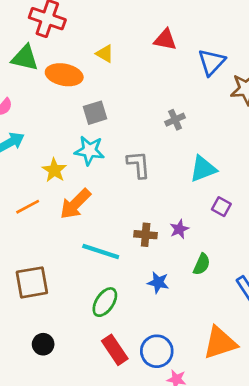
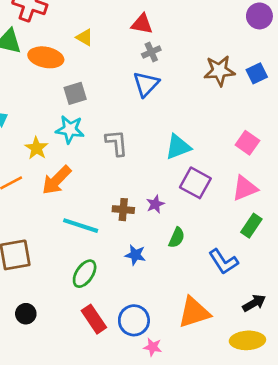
blue triangle: (212, 62) -> (146, 84), moved
gray cross: (175, 120) -> (151, 52), moved
purple square: (221, 207) -> (195, 183), size x1.6

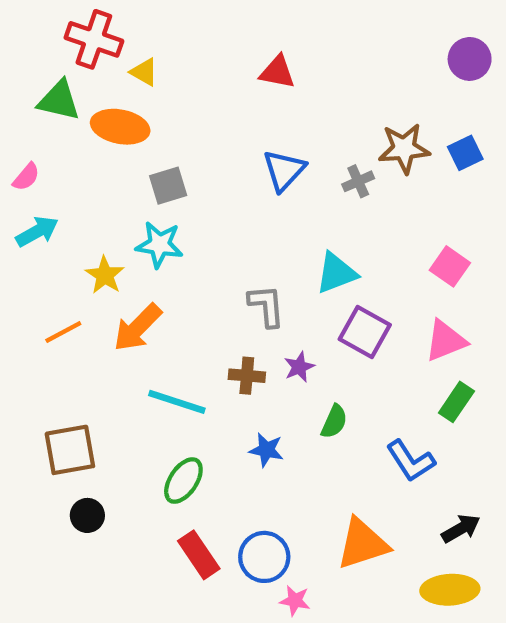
yellow triangle: (85, 37) -> (144, 72), moved
gray cross: (151, 52) -> (358, 181), moved
gray L-shape: (117, 143) -> (266, 306), moved
black circle: (26, 314) -> (87, 515), moved

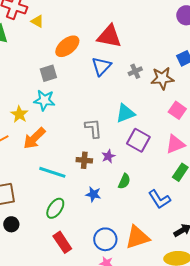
red triangle: (277, 72) -> (109, 36), moved, size x1.5
orange ellipse: (120, 127) -> (67, 46), moved, turned -50
brown star: (404, 149) -> (162, 78), moved
blue circle: (264, 557) -> (105, 239), moved

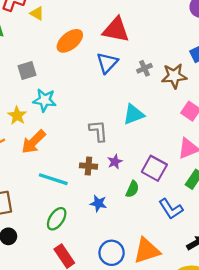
gray square: (48, 73) -> (27, 70), moved
purple square: (138, 140) -> (154, 168), moved

